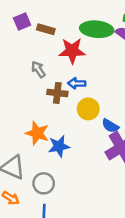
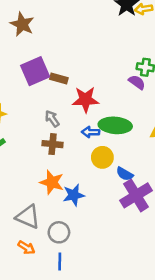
purple square: (22, 22) -> (35, 71), size x1.6
green ellipse: (97, 29) -> (115, 125), moved
brown cross: (57, 93) -> (53, 144), moved

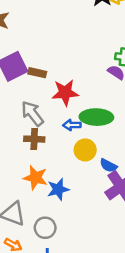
gray arrow: (52, 119) -> (32, 114), size x1.5

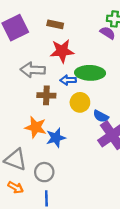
brown rectangle: (37, 73) -> (55, 24), moved
gray arrow: (32, 114) -> (33, 70), turned -50
brown cross: (34, 139) -> (46, 95), moved

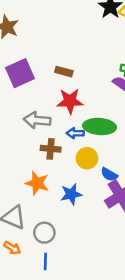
blue star: (56, 138) -> (71, 194), moved

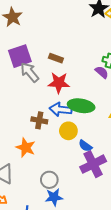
gray arrow: (37, 120) -> (30, 72), moved, turned 40
blue arrow: (75, 133) -> (61, 109), size x1.5
blue star: (71, 194) -> (54, 197), moved
gray circle: (44, 233) -> (49, 180), moved

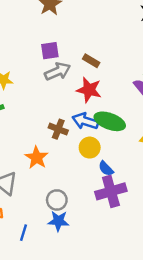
purple square: (20, 56) -> (50, 51), size x0.7
gray arrow: (30, 72) -> (58, 71), turned 95

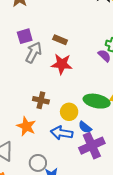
gray arrow: (58, 71) -> (34, 53), turned -30
blue arrow: (85, 121) -> (62, 133), moved
green ellipse: (110, 121) -> (97, 101), moved
gray circle: (57, 200) -> (38, 163), moved

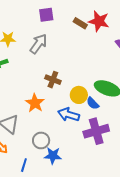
gray arrow: (34, 53) -> (38, 44), moved
red star: (62, 64) -> (99, 21), moved
blue semicircle: (85, 127) -> (93, 103), moved

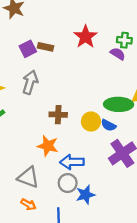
red star: (99, 21) -> (85, 37), turned -30
brown rectangle: (80, 23) -> (45, 47), moved
blue arrow: (69, 115) -> (72, 162), moved

